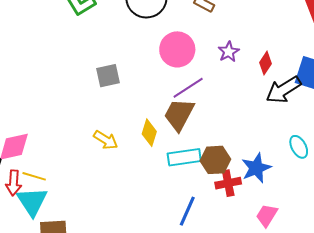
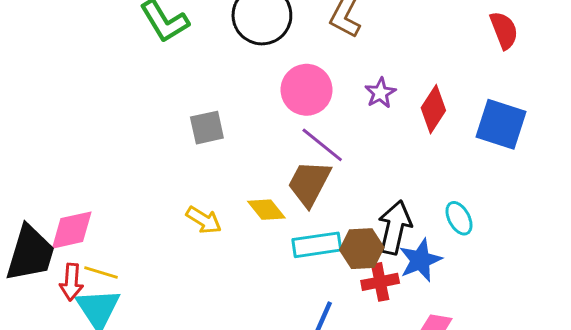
red diamond: (265, 63) -> (433, 109), size x1.4
purple line: (188, 88) -> (322, 145), turned 72
black arrow: (284, 90) -> (395, 227), moved, turned 135
yellow diamond: (149, 133) -> (266, 210), turned -56
cyan ellipse: (299, 147) -> (459, 218), moved

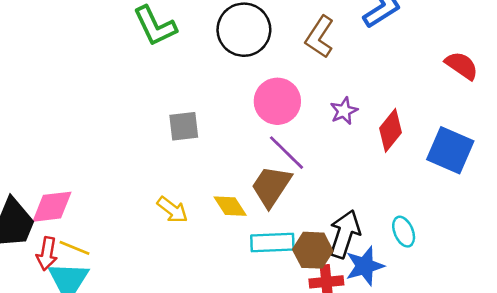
red semicircle: (504, 30) -> (462, 65), turned -40

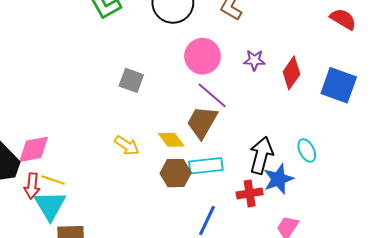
purple star: (344, 111) -> (254, 60), turned 30
gray square: (184, 126) -> (131, 80), turned 30
brown hexagon: (313, 250) -> (176, 173), moved

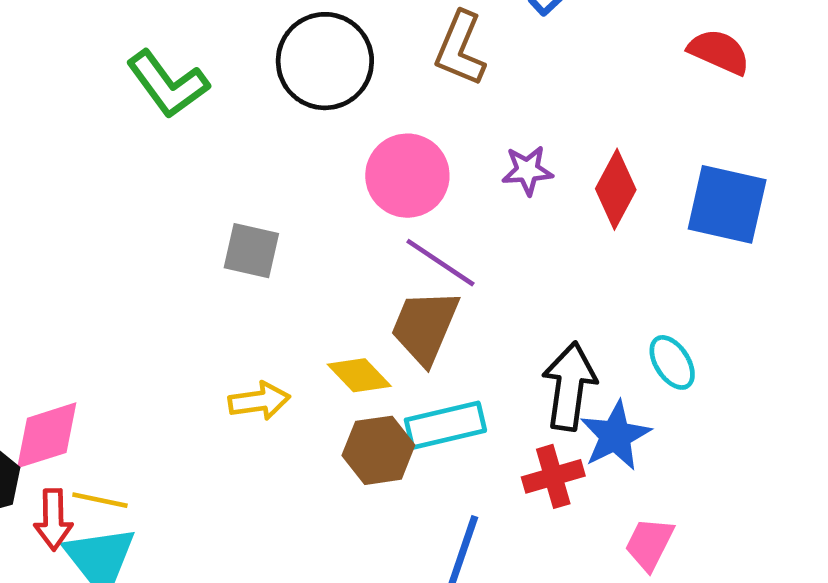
yellow arrow: (127, 146) -> (259, 401), turned -35

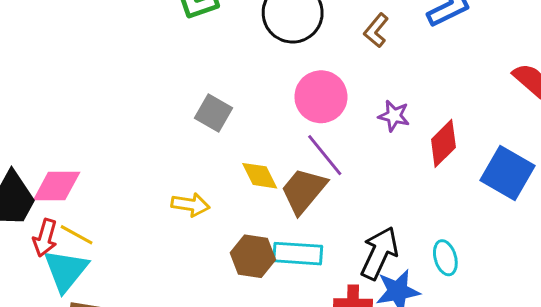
brown L-shape: (460, 49) -> (376, 30), size x0.7
yellow diamond: (359, 375) -> (260, 176), moved

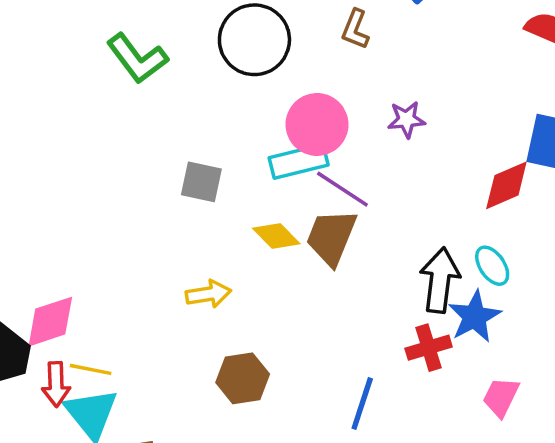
red diamond: (443, 143) -> (506, 185), moved, turned 39
cyan rectangle: (298, 254) -> (299, 161), moved
brown hexagon: (253, 256) -> (243, 378), moved
cyan ellipse: (445, 258) -> (492, 266), moved

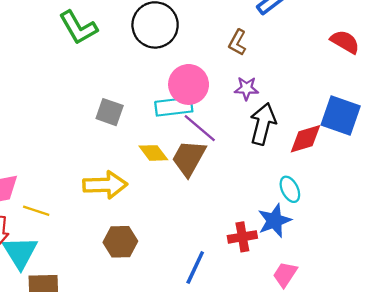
brown L-shape: (355, 29) -> (237, 42), moved
black arrow: (440, 280) -> (263, 124), moved
yellow arrow: (208, 294) -> (105, 185), size x1.5
yellow line: (91, 369) -> (36, 211), moved

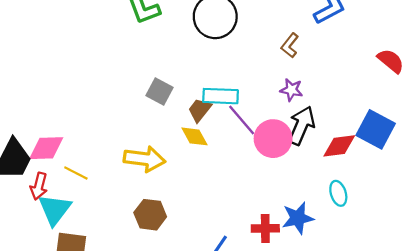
pink circle: (189, 84) -> (273, 139), moved
brown trapezoid: (189, 158) -> (200, 110), moved, size x0.7
cyan ellipse: (290, 189) -> (338, 193), moved

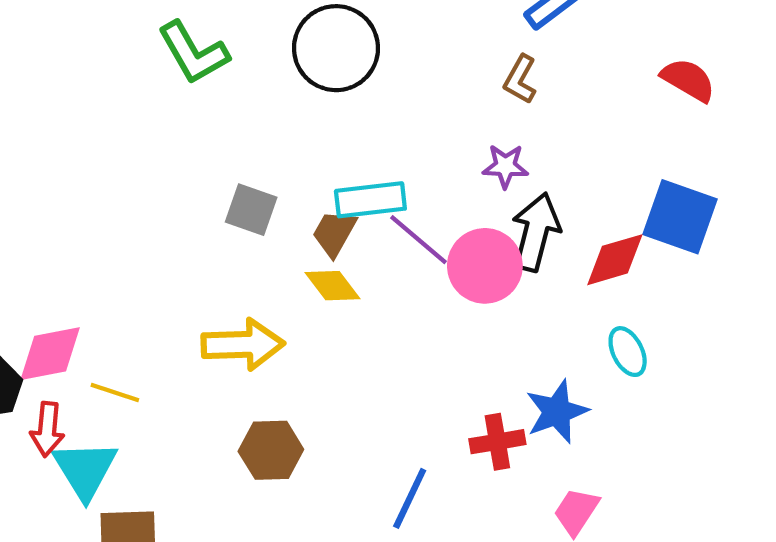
brown L-shape: (290, 45) -> (520, 79), moved

